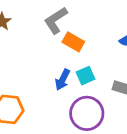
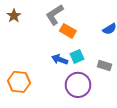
blue arrow: (63, 80) -> (60, 59), turned 84

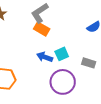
orange rectangle: (68, 31) -> (42, 29), moved

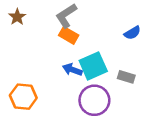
cyan square: (62, 54) -> (93, 66), size x1.6

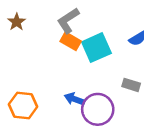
cyan square: (93, 66) -> (96, 48), moved
blue arrow: (72, 70) -> (75, 99), moved

